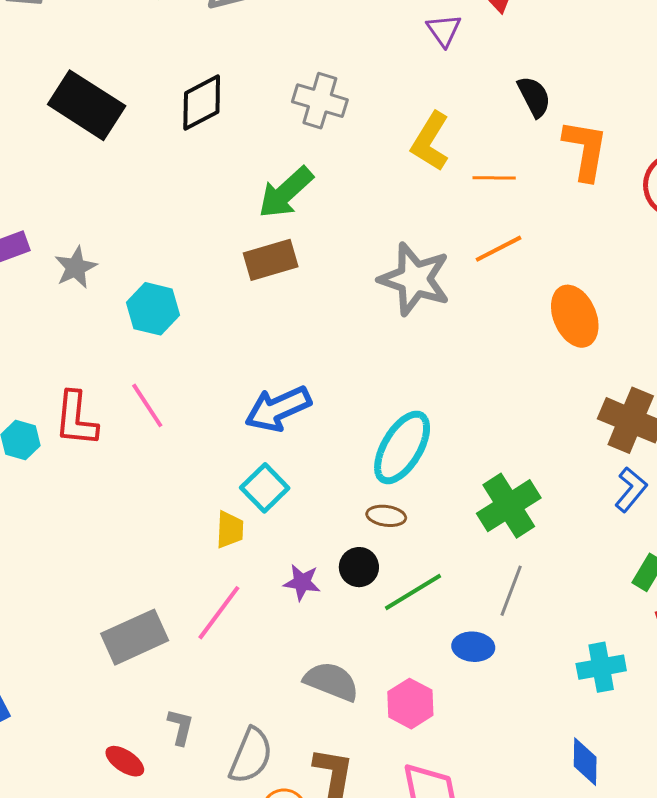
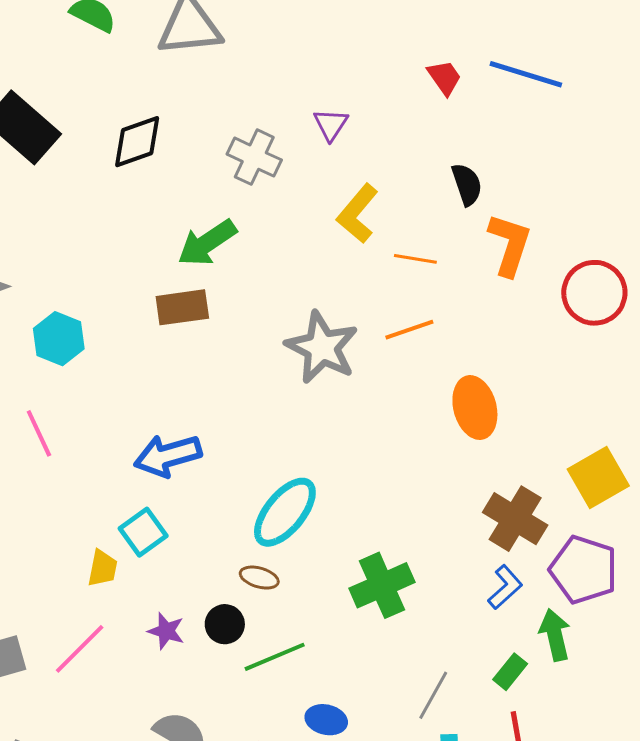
purple triangle: (444, 30) -> (331, 124), moved
gray line: (511, 591) -> (433, 695), moved

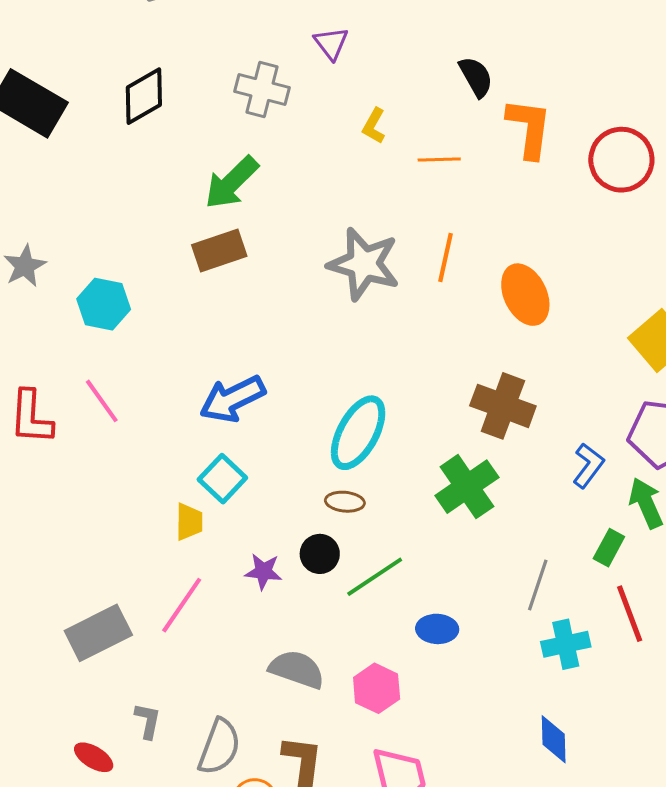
yellow L-shape: (357, 214) -> (374, 126), size x0.6
orange line: (409, 330) -> (446, 258), moved, turned -48
brown cross: (515, 519) -> (503, 406), moved

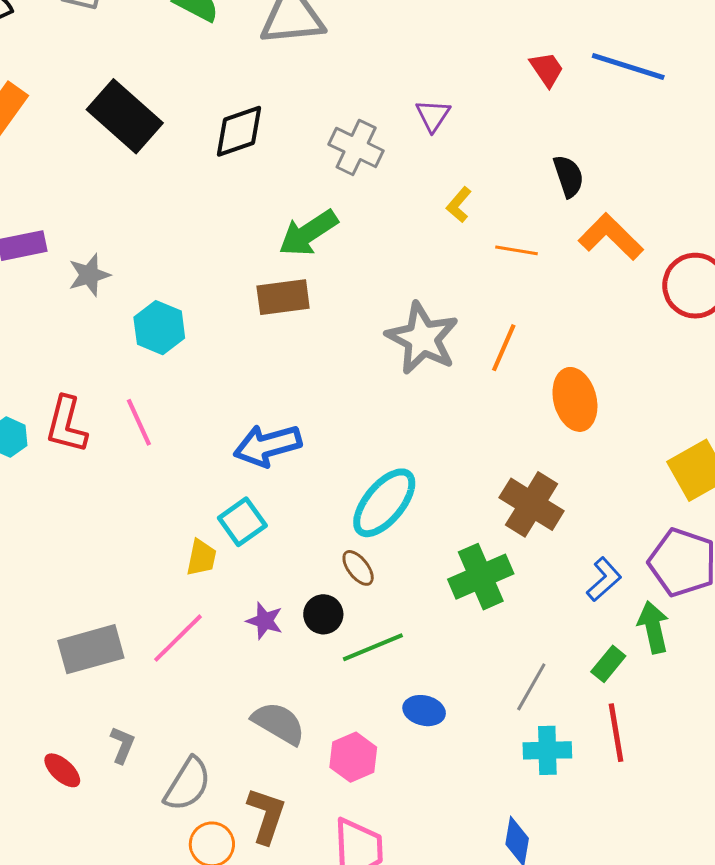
orange L-shape: (529, 128) -> (611, 237), turned -64
brown ellipse: (345, 502) -> (358, 568), turned 36

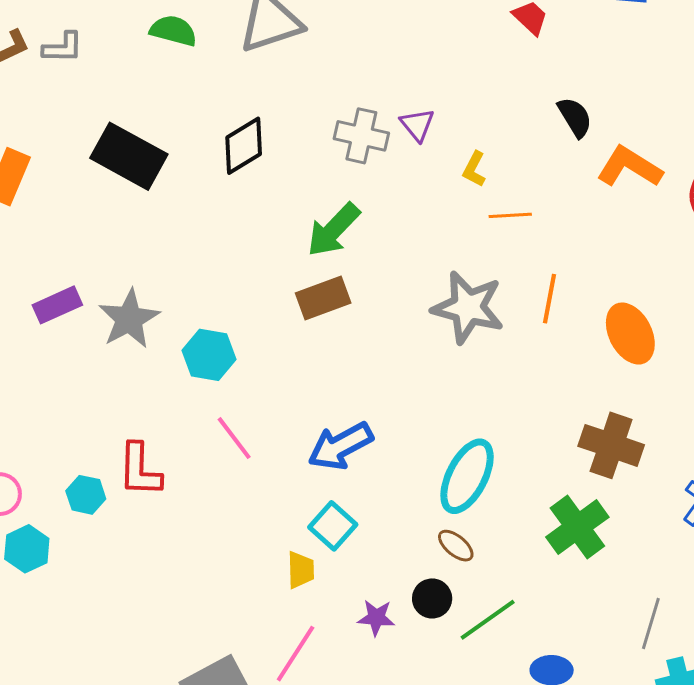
purple triangle: (433, 115) -> (417, 125), moved
orange line: (516, 250) -> (510, 215), moved
gray star: (89, 275) -> (129, 319), size x1.4
pink line: (139, 422) -> (234, 438), moved

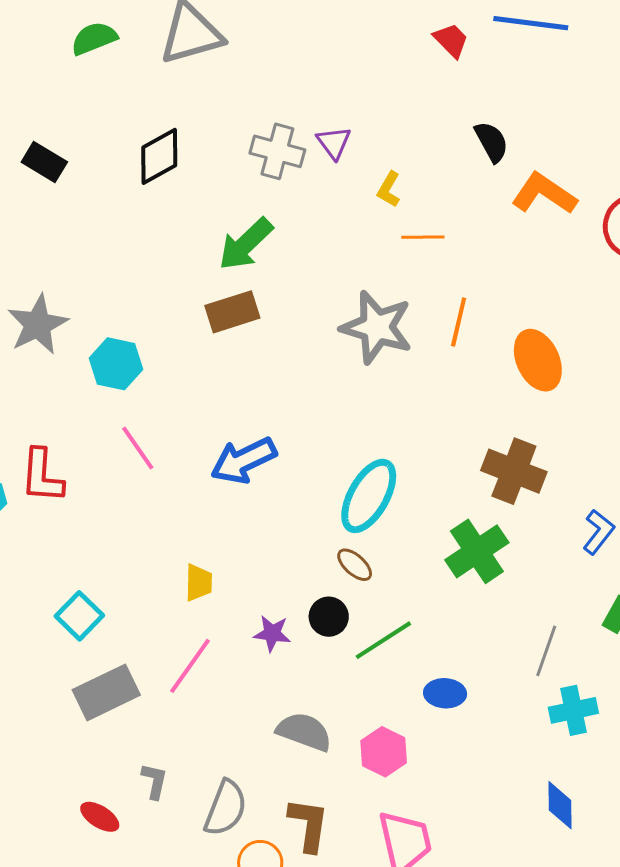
green semicircle: (173, 31) -> (94, 38), turned -39
black rectangle: (129, 156) -> (44, 162), size x0.6
cyan square: (333, 526) -> (79, 616), moved

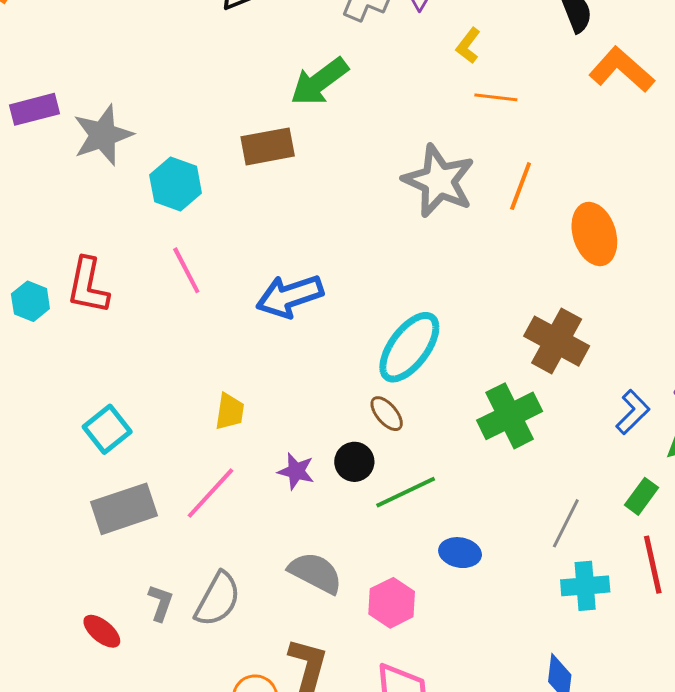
brown rectangle: (232, 312) -> (268, 146), moved
gray semicircle: (226, 808) -> (218, 599), moved

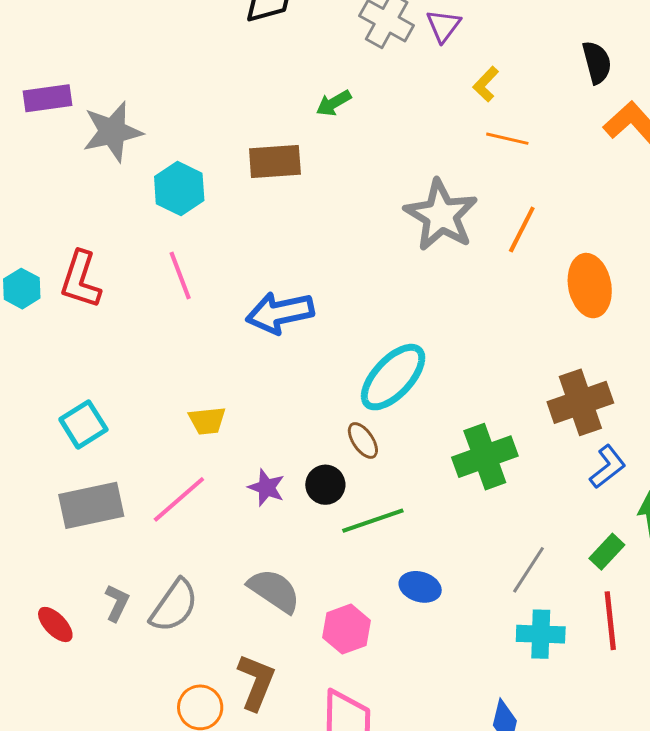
green arrow: (319, 82) -> (334, 103), size x0.6
brown cross: (557, 341) -> (580, 402), moved, turned 36
yellow trapezoid: (230, 412) -> (207, 421), turned 69

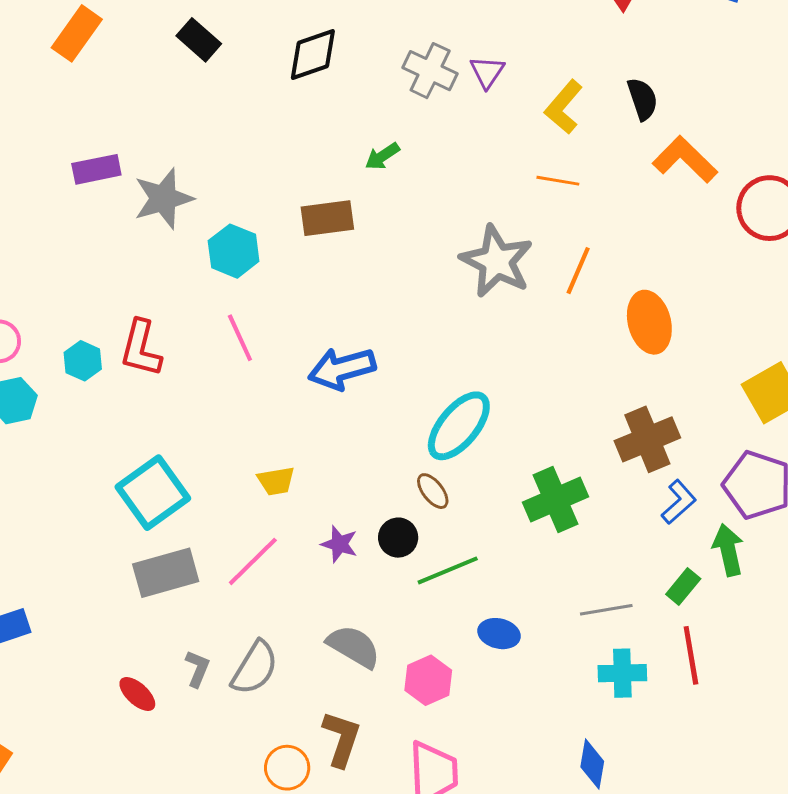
yellow L-shape: (486, 84) -> (564, 107), moved, size x1.5
cyan square: (83, 424) -> (153, 493), size x1.5
gray line: (529, 570) -> (606, 610), turned 51

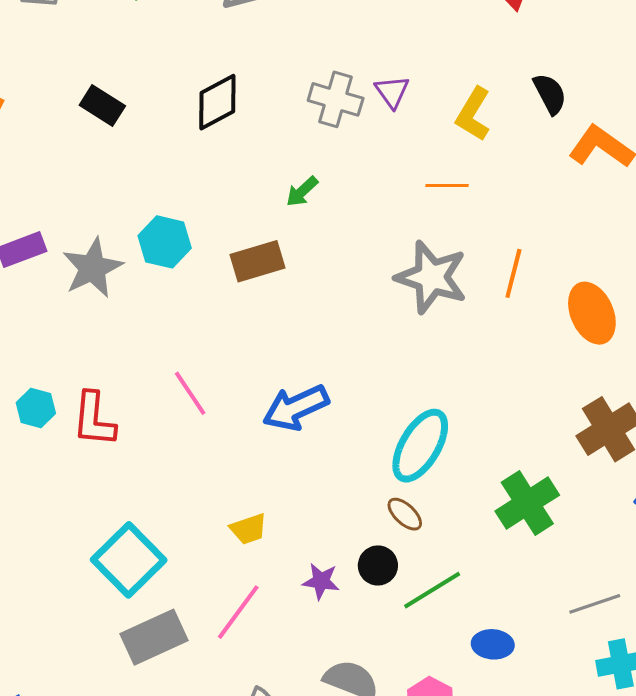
orange line: (558, 181) -> (447, 186), moved
cyan hexagon: (234, 251) -> (165, 242), moved
cyan hexagon: (83, 361) -> (36, 408), moved

